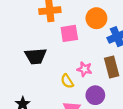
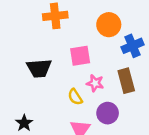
pink square: (69, 33) -> (80, 56), moved

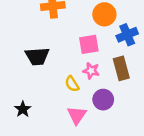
pink square: (80, 56) -> (89, 44), moved

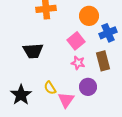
pink square: (89, 44) -> (76, 41), turned -30
yellow semicircle: (72, 84) -> (50, 88), moved
black star: (23, 109) -> (21, 95), size x1.5

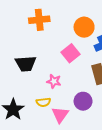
pink star: (78, 63) -> (54, 81), moved
yellow semicircle: (50, 88) -> (43, 102), turned -64

